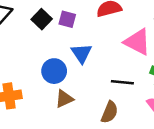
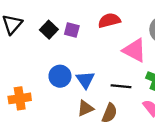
blue triangle: (82, 53) -> (85, 80), moved
brown triangle: (64, 99) -> (85, 108), moved

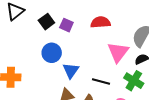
pink triangle: (134, 50) -> (118, 52), turned 30
blue circle: (60, 76) -> (52, 53), moved

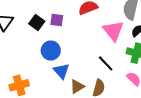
blue triangle: (71, 71) -> (61, 71), moved
black line: (101, 82) -> (106, 63), turned 48

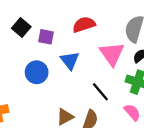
black square: (37, 22) -> (21, 27), moved
blue triangle: (61, 71) -> (70, 60), moved

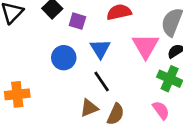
black line: (100, 92) -> (102, 81), moved

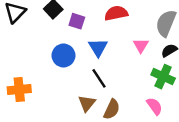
pink triangle: (146, 46) -> (141, 45), size x0.6
brown triangle: (89, 108) -> (87, 103), turned -30

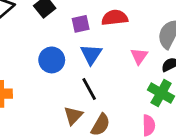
purple square: (77, 21) -> (81, 24), moved, turned -35
pink semicircle: (154, 106) -> (149, 125), turned 30

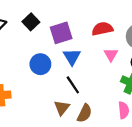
red semicircle: (115, 18) -> (102, 29), moved
purple square: (81, 24) -> (61, 33), size x1.5

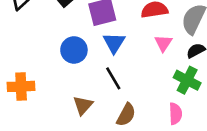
brown triangle: (62, 108) -> (83, 105), moved

